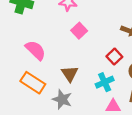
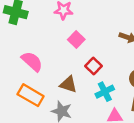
red square: (114, 57) -> (94, 66), moved
brown triangle: (70, 74) -> (68, 84), turned -36

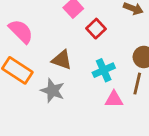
red square: (94, 66) -> (96, 29), moved

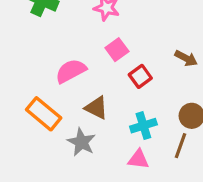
pink semicircle: (21, 31) -> (71, 71), moved, turned -80
pink triangle: (114, 99) -> (138, 159), moved

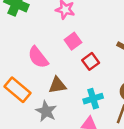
pink semicircle: (71, 71) -> (38, 57), turned -100
brown triangle: (96, 108) -> (57, 85), turned -36

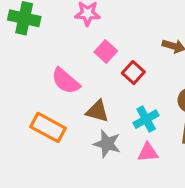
brown triangle: (57, 85) -> (97, 111), turned 36
gray star: (46, 111) -> (107, 144), moved

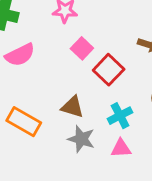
red square: (133, 73) -> (109, 70), size x1.4
pink semicircle: (66, 81) -> (20, 55), moved, turned -68

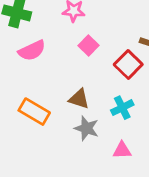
red square: (109, 70) -> (128, 65), moved
pink triangle: (121, 148) -> (122, 150), moved

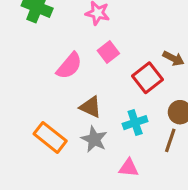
pink semicircle: (32, 50) -> (69, 66), moved, turned -32
orange rectangle: (34, 112) -> (50, 137), moved

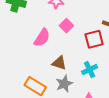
red square: (148, 78) -> (94, 39), turned 30
gray star: (94, 139) -> (64, 84), turned 30

